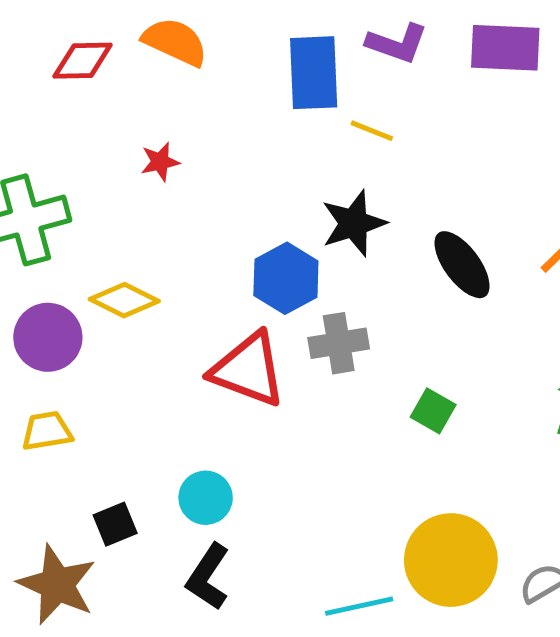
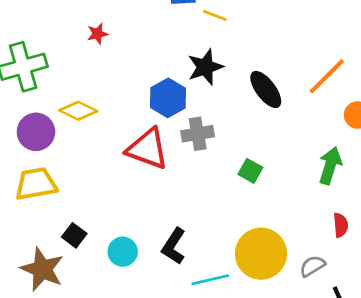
yellow trapezoid: (47, 431) -> (36, 184), size x1.5
cyan circle: (206, 498) -> (123, 252), moved
black square: (115, 524) -> (74, 235), turned -30
black L-shape: (208, 577) -> (174, 246), moved

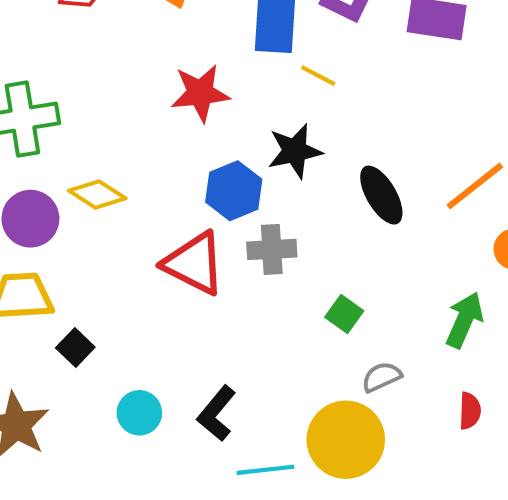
red star: (97, 34) -> (200, 93), moved, size x1.8
black square: (74, 235) -> (75, 347), moved
gray semicircle: (312, 266) -> (382, 377), moved

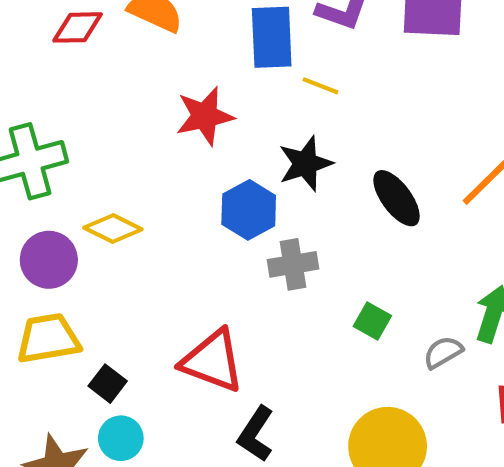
red triangle: (194, 263) -> (213, 361), moved
gray semicircle: (382, 377) -> (443, 352), moved
cyan circle: (139, 413) -> (121, 438), moved

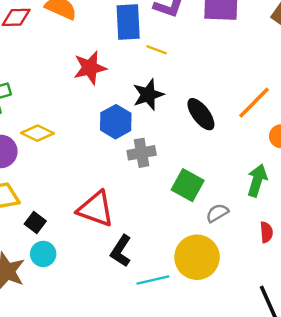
green square: (372, 321) -> (188, 185), size x1.5
gray semicircle: (443, 352) -> (217, 213), moved

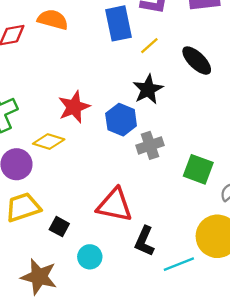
yellow line: (157, 50) -> (149, 46), turned -54
red star: (90, 68) -> (74, 107), moved
black ellipse: (201, 114) -> (197, 61), moved
cyan circle: (43, 254) -> (90, 257), moved

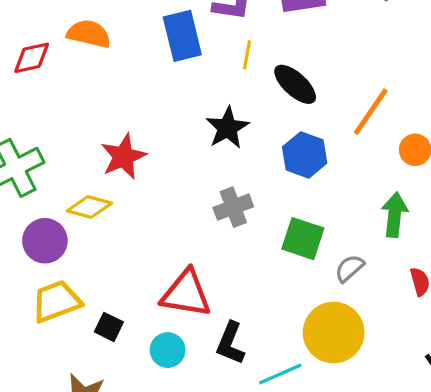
yellow line: (149, 46) -> (247, 55), moved, turned -36
blue hexagon: (121, 120) -> (305, 155), moved
cyan circle: (90, 257) -> (168, 350), moved

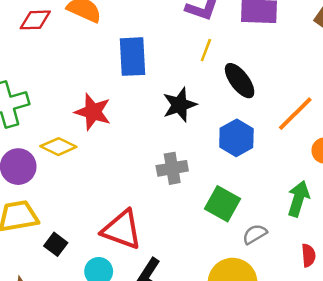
blue rectangle: (182, 36) -> (133, 57), moved
red star: (123, 157) -> (93, 112), turned 30

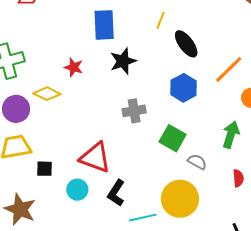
black star: (180, 105) -> (123, 61), moved
red star: (93, 112) -> (74, 67), size x0.7
gray semicircle: (255, 234) -> (197, 162), turned 60
black square: (56, 244) -> (45, 169), turned -36

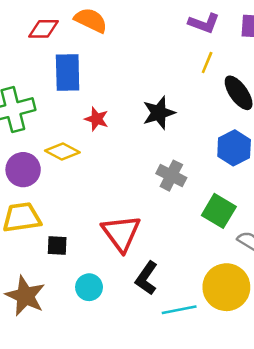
blue rectangle: (104, 25) -> (68, 72), moved
gray cross: (134, 111) -> (171, 176), turned 35
red triangle: (95, 158) -> (121, 233), turned 32
cyan circle: (77, 190) -> (89, 287), moved

